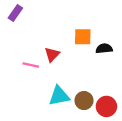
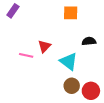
orange square: (83, 37) -> (71, 13), moved
cyan triangle: (59, 96) -> (69, 61), moved, turned 48

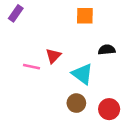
brown circle: (72, 86) -> (76, 103), moved

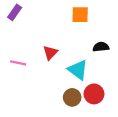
pink line: (31, 67) -> (18, 63), moved
red circle: (109, 109) -> (94, 94), moved

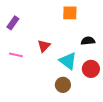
purple rectangle: (15, 12) -> (13, 23), moved
red circle: (94, 94) -> (91, 69), moved

